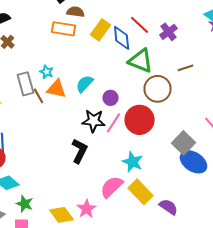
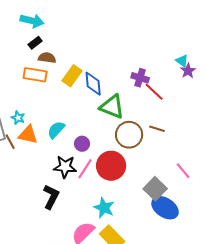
red line: (140, 25) -> (154, 92), moved
purple cross: (168, 32) -> (140, 78), turned -36
brown line: (186, 68) -> (157, 129), moved, turned 35

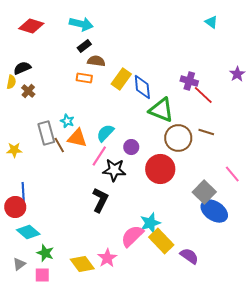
cyan triangle: (182, 61) -> (211, 22), moved
orange rectangle: (35, 75) -> (84, 78), size x0.7
pink line: (85, 169) -> (99, 156), moved
cyan star: (104, 208) -> (150, 223), moved, turned 30

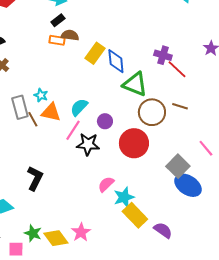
orange rectangle: (84, 78) -> (57, 40), moved
black L-shape: (100, 200) -> (35, 178), moved
pink semicircle: (132, 236) -> (106, 184), moved, size x0.7
green star: (45, 253) -> (33, 233), moved

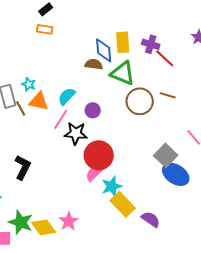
brown semicircle: (70, 35) -> (94, 64), moved
yellow rectangle: (95, 53) -> (123, 42), moved, turned -40
red circle: (134, 143) -> (99, 155), moved
green star: (33, 233) -> (21, 222), size x1.4

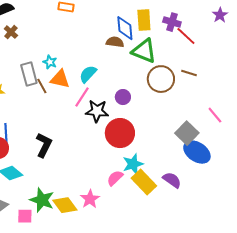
purple circle: (93, 110) -> (123, 97), moved
pink semicircle: (94, 173) -> (115, 178), moved
purple semicircle: (151, 219) -> (172, 180), moved

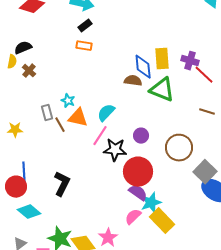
gray rectangle: (29, 74) -> (47, 113), size x0.7
brown circle: (161, 79) -> (179, 148), moved
purple semicircle: (172, 180) -> (138, 193), moved

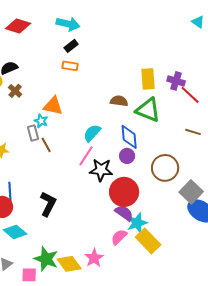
blue diamond: (143, 67) -> (129, 137), moved
cyan star: (68, 101) -> (41, 121), moved
orange triangle: (78, 118) -> (53, 106), moved

